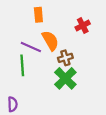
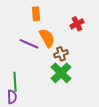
green line: (22, 65) -> (15, 82), moved

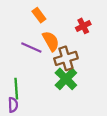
orange rectangle: (36, 14) -> (39, 15), turned -32
brown cross: (61, 54) -> (66, 58), size x1.5

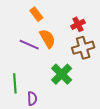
brown cross: (66, 58) -> (83, 48), moved
purple semicircle: (13, 105) -> (32, 99), moved

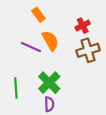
green cross: (62, 74) -> (49, 83), moved
purple semicircle: (32, 99) -> (49, 104), moved

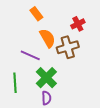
purple line: (31, 47) -> (30, 55), moved
brown cross: (88, 50) -> (68, 47), moved

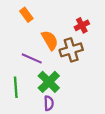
orange rectangle: (36, 14) -> (26, 15), moved

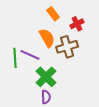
orange rectangle: (26, 15) -> (53, 14), moved
green line: (16, 87) -> (15, 58), moved

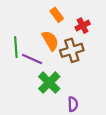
green line: (15, 58) -> (16, 47), moved
purple semicircle: (46, 97) -> (73, 104), moved

